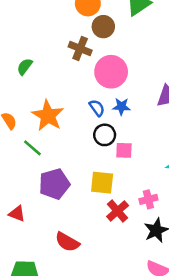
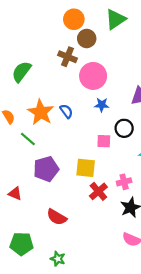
green semicircle: (25, 67) -> (21, 72), size x1.5
blue semicircle: (97, 108) -> (66, 111), moved
black circle: (105, 135) -> (124, 128), moved

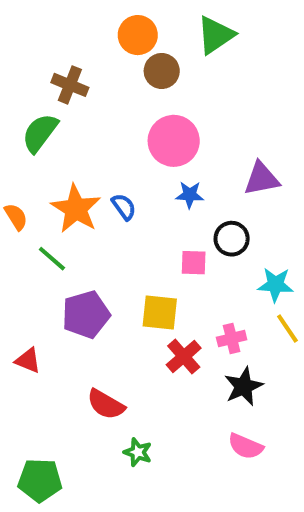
brown cross: (67, 57) -> (70, 85), moved
green pentagon: (21, 244) -> (40, 480), moved
green star: (58, 259) -> (138, 452), moved

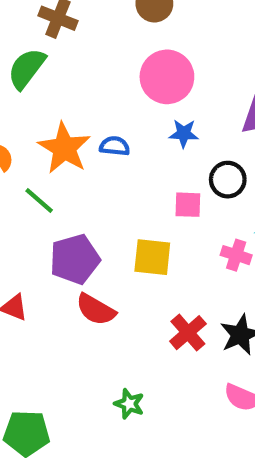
blue semicircle: (124, 207) -> (115, 146), turned -48
pink cross: (232, 338) -> (236, 255), moved, turned 32
red cross: (184, 356) -> (188, 333), moved
red semicircle: (106, 404) -> (96, 310), moved

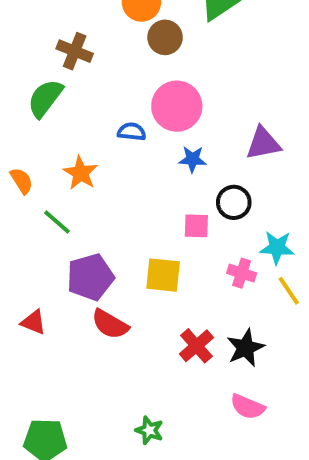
blue semicircle: (115, 146) -> (132, 132), moved
orange star: (64, 148) -> (81, 173), size x0.7
green star: (129, 404) -> (149, 430), moved

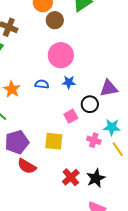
blue semicircle: (132, 132) -> (42, 84), moved
purple triangle: (263, 143) -> (109, 88), moved
pink square: (196, 226) -> (71, 116), turned -32

